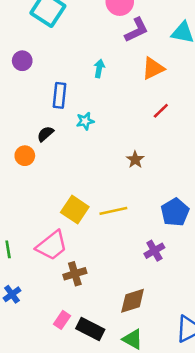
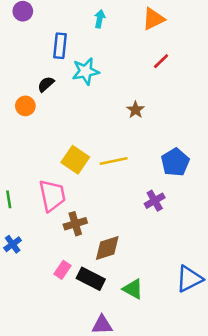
cyan star: (85, 121) -> (86, 71), size x1.5
pink trapezoid: (52, 246) -> (52, 196), turned -64
brown diamond: (133, 301) -> (107, 248), moved

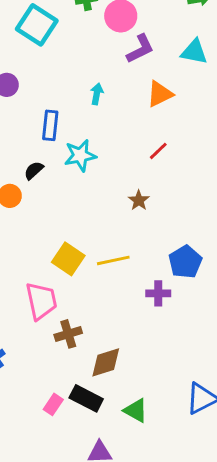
red line: (161, 61) -> (158, 151), moved
purple cross: (155, 201) -> (158, 293), moved, turned 30
pink rectangle: (62, 270) -> (53, 404), moved

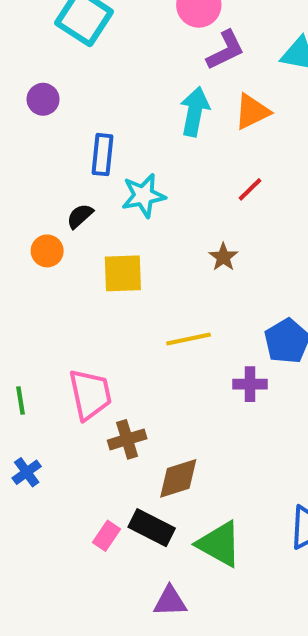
cyan arrow: (97, 94) -> (195, 112), moved, size x1.6
yellow square: (68, 259) -> (123, 273), moved, turned -36
green triangle: (136, 410) -> (219, 544), size x1.4

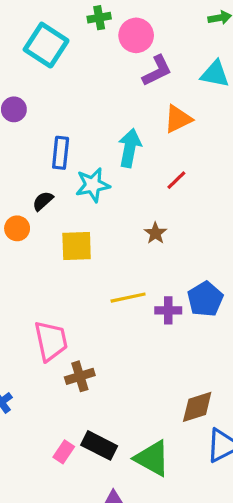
cyan arrow: (195, 112) -> (130, 148), moved
purple cross: (250, 384) -> (168, 310), moved
brown diamond: (178, 478) -> (197, 407), moved

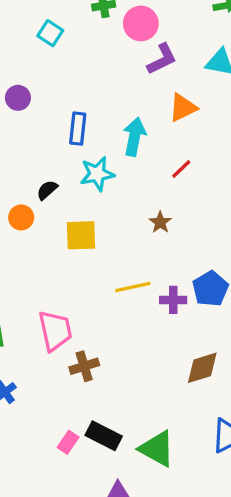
cyan square: (46, 45) -> (50, 33), size x0.6
blue rectangle: (61, 153) -> (78, 129), moved
brown diamond: (197, 407) -> (202, 368), moved

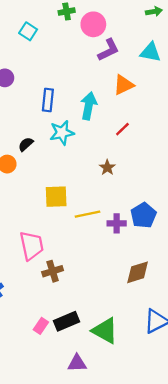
yellow square: (81, 235) -> (56, 197), moved
black rectangle: (104, 436) -> (67, 321), turned -50

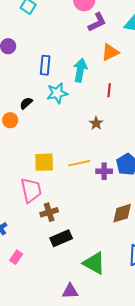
red line: (122, 129) -> (109, 90), turned -40
yellow square: (56, 197) -> (44, 162), moved
black rectangle: (67, 321) -> (61, 238), moved
pink rectangle: (41, 326) -> (16, 257), moved

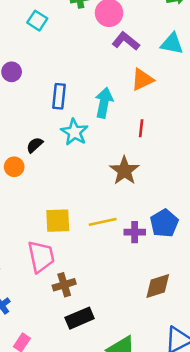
purple L-shape: (97, 22) -> (126, 41), turned -115
cyan star: (57, 93) -> (74, 132), turned -30
brown star: (96, 123) -> (124, 171), size x1.6

